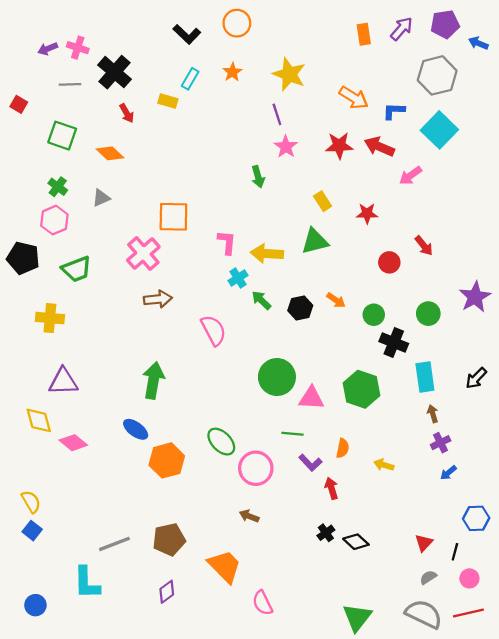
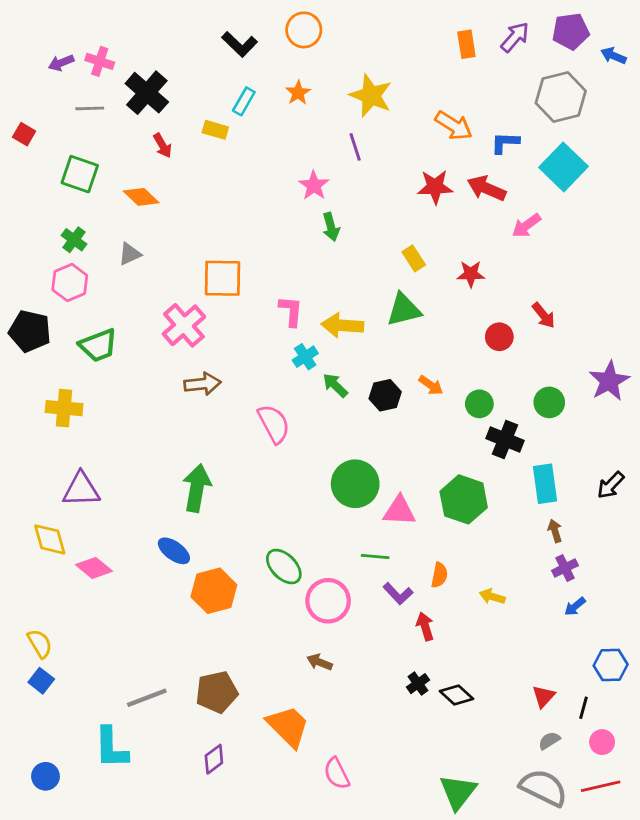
pink star: (286, 147) -> (314, 185), moved

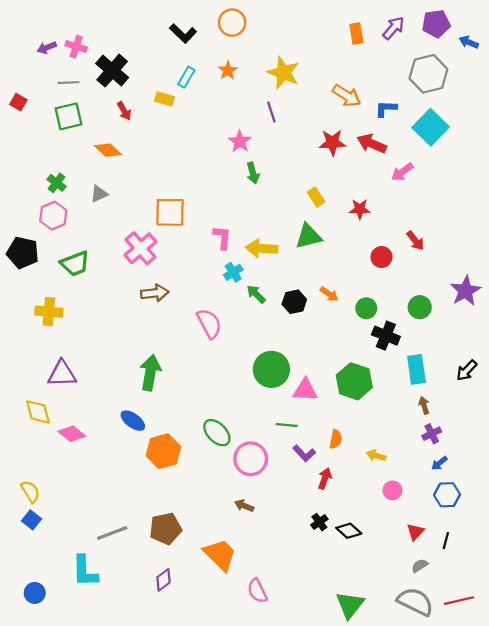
green square: (80, 174) -> (69, 116), moved, turned -32
red arrow: (425, 626) -> (325, 478), turned 36
blue hexagon: (611, 665) -> (447, 495), moved
pink circle: (602, 742) -> (392, 490), moved

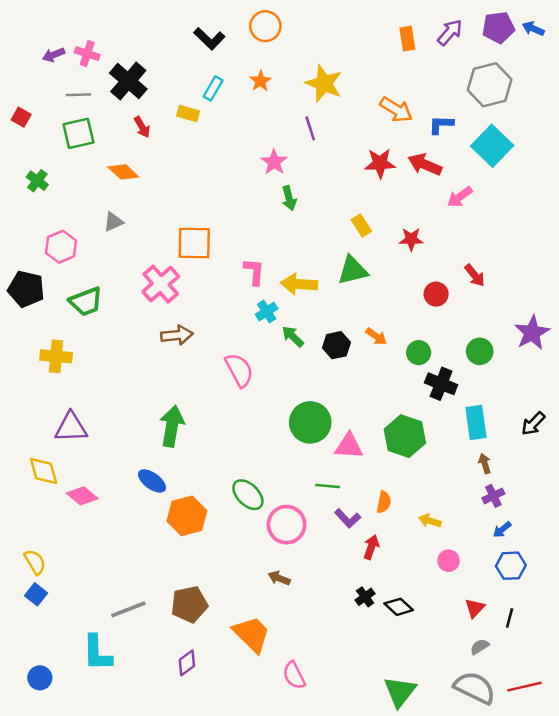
blue arrow: (469, 42) -> (533, 29), moved
green cross: (57, 183) -> (37, 181), moved

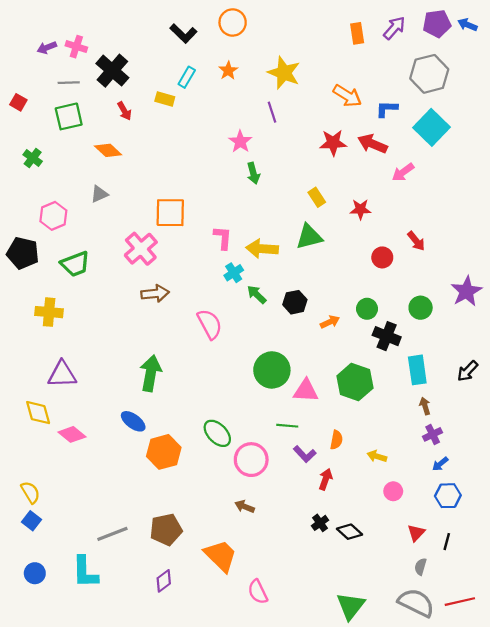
orange arrow: (376, 336) -> (330, 322), moved, turned -60
gray semicircle: (480, 647) -> (421, 567), turned -42
blue circle: (40, 678) -> (35, 573), moved

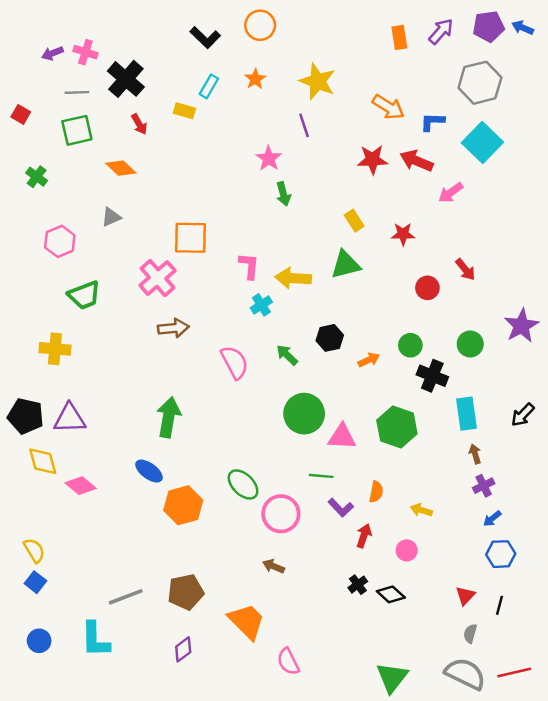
black pentagon: (23, 253) -> (26, 416), moved
green arrow: (257, 295) -> (287, 355), moved
pink circle: (393, 491) -> (407, 550), moved

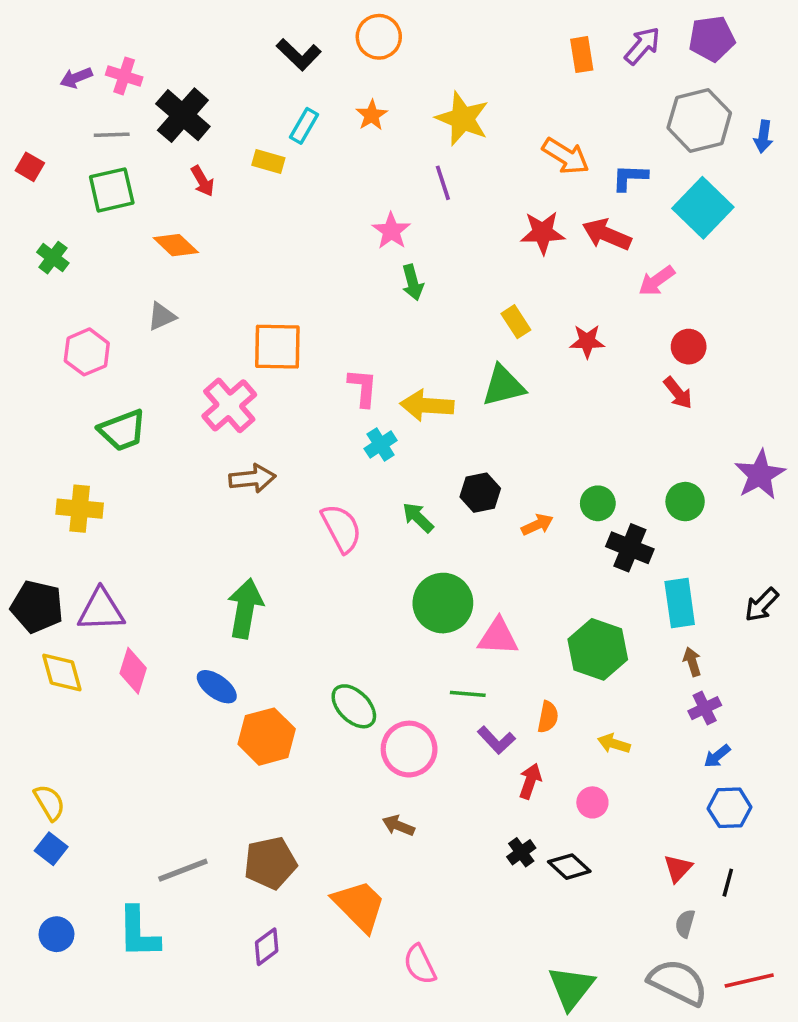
blue arrow: (523, 28) -> (763, 137), moved, turned -105
red circle: (427, 288) -> (689, 347), moved
green hexagon: (397, 427) -> (598, 649), moved
pink diamond: (81, 486) -> (133, 671), moved, turned 68

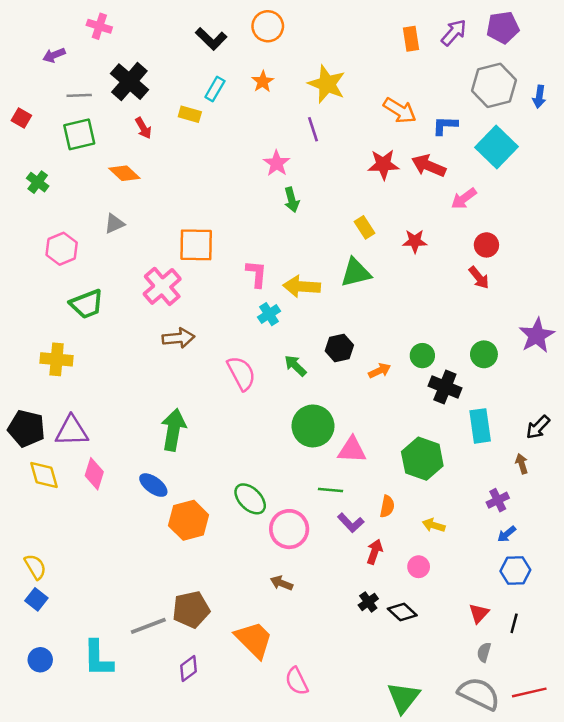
pink cross: (124, 76) -> (99, 26), moved
brown arrow: (692, 662) -> (522, 464), moved
gray line: (183, 870) -> (148, 626), moved

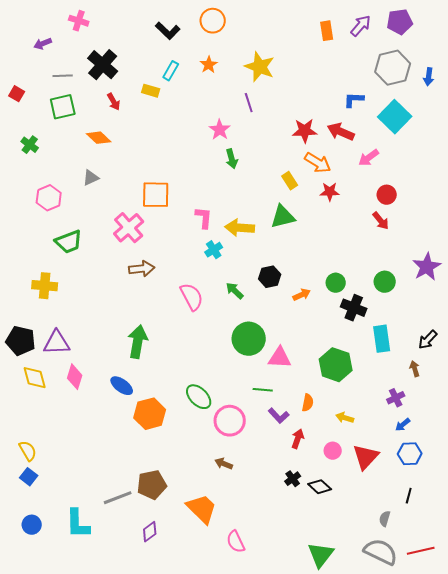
orange arrow: (400, 110) -> (318, 163), moved
red triangle: (479, 613) -> (366, 457), moved, size x1.6

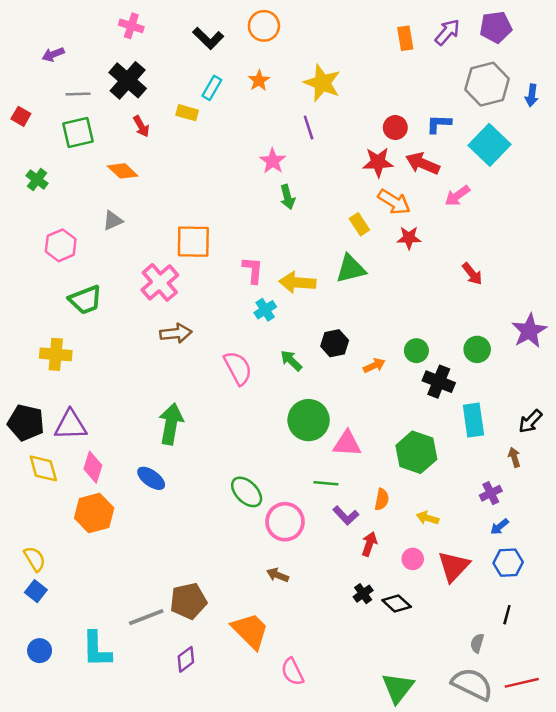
pink cross: (79, 21) -> (131, 26), moved
red circle: (387, 195) -> (395, 128), moved
orange hexagon: (150, 414) -> (94, 513), moved

